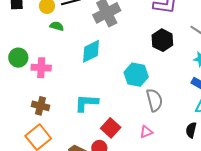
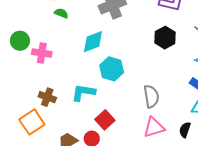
cyan hexagon: (136, 75) -> (112, 69), moved
brown cross: (41, 106) -> (47, 97), moved
pink triangle: (146, 132) -> (154, 127), moved, size x1.6

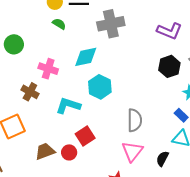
black hexagon: (165, 38) -> (169, 66), moved
pink cross: (42, 53) -> (48, 69), moved
brown cross: (47, 97) -> (30, 92), moved
pink triangle: (154, 127) -> (132, 151), turned -45

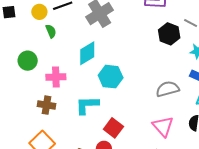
green semicircle: (59, 24) -> (51, 31), turned 56
green circle: (14, 44) -> (28, 61), moved
gray semicircle: (135, 120) -> (168, 89), moved, turned -85

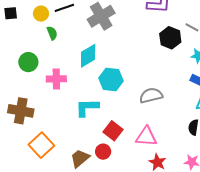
gray semicircle: (168, 89) -> (151, 95), moved
brown cross: (47, 105) -> (21, 111), moved, size x1.4
pink triangle: (163, 126) -> (146, 137), moved, turned -45

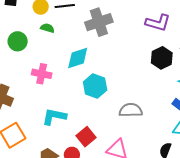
green semicircle: (52, 33) -> (47, 28), turned -64
green circle: (28, 62) -> (18, 41), moved
cyan L-shape: (87, 108) -> (54, 117), moved

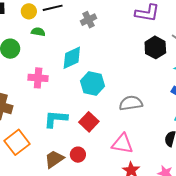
gray cross: (99, 22) -> (88, 20), size x0.6
red square: (86, 137) -> (89, 122), moved

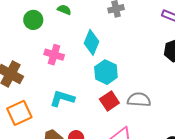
cyan diamond: (72, 58) -> (91, 42), turned -55
red square: (89, 122) -> (109, 101), moved

